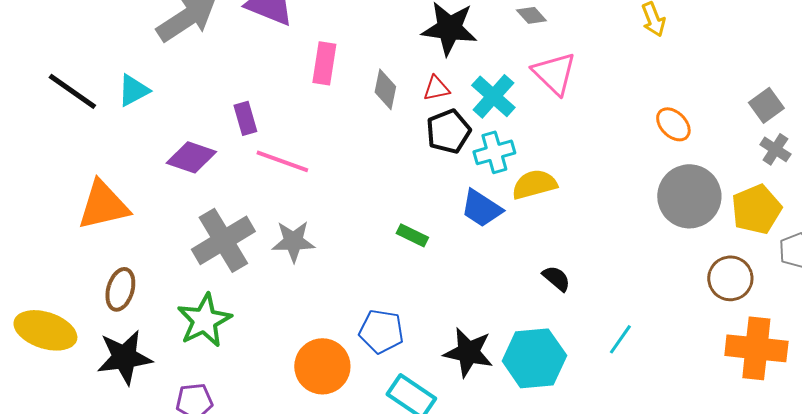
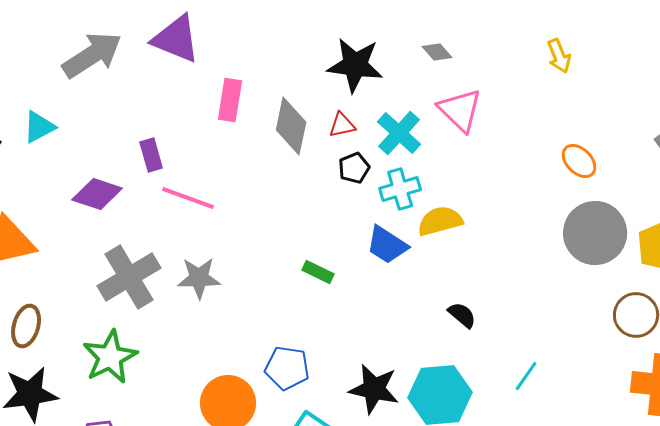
gray diamond: (385, 89) -> (291, 126), size x1.4
black pentagon: (448, 131) -> (354, 168), size x0.7

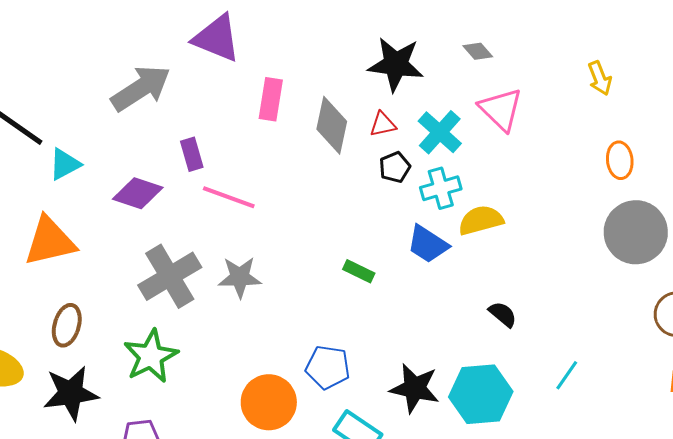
gray arrow: (92, 55) -> (141, 88), moved
yellow arrow: (559, 56) -> (600, 78), moved
cyan triangle: (39, 127) -> (65, 164), moved
orange ellipse: (579, 161) -> (620, 160), turned 39

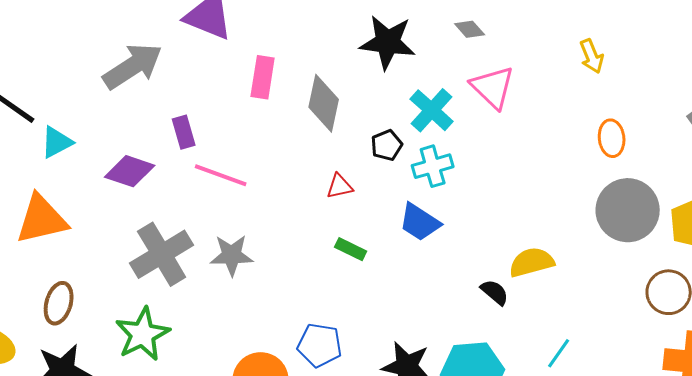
red triangle: (383, 124) -> (340, 186), moved
yellow semicircle: (481, 220) -> (532, 262), moved

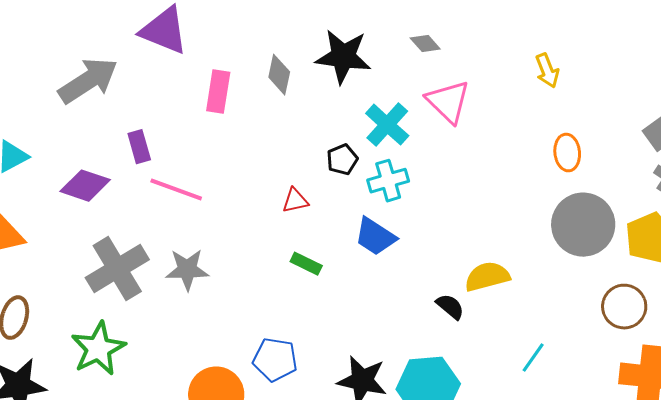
gray diamond: (324, 103) -> (279, 75), moved, size x0.7
cyan line: (559, 353) -> (533, 358), moved

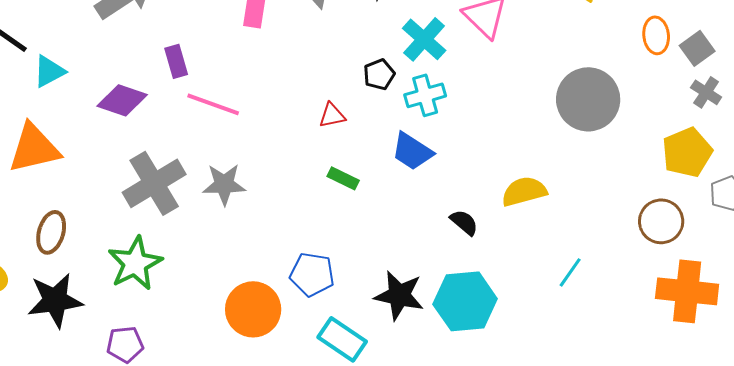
orange ellipse: (567, 153) -> (656, 35), moved
gray circle: (583, 225) -> (588, 99), moved
black semicircle: (450, 307) -> (464, 222), moved

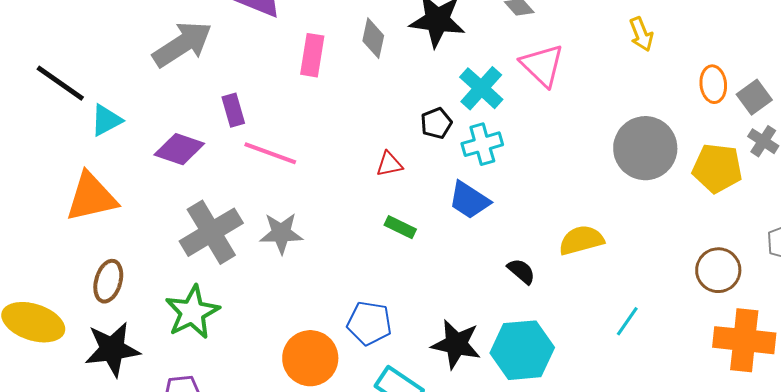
yellow pentagon: (687, 152) -> (717, 168), moved, turned 30

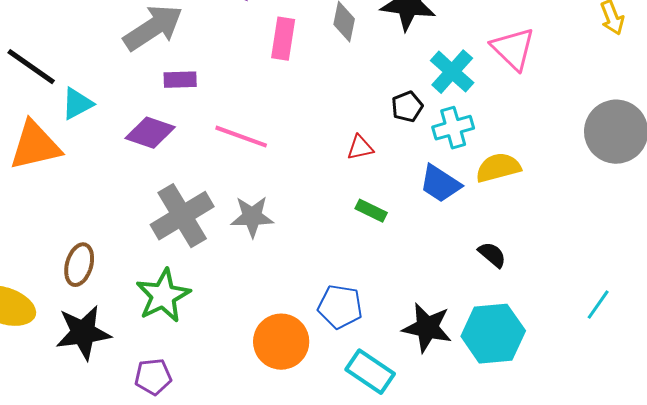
purple rectangle: (233, 110) -> (180, 80), moved, turned -76
orange triangle: (91, 197) -> (35, 146), moved
yellow semicircle: (581, 240) -> (498, 168), moved

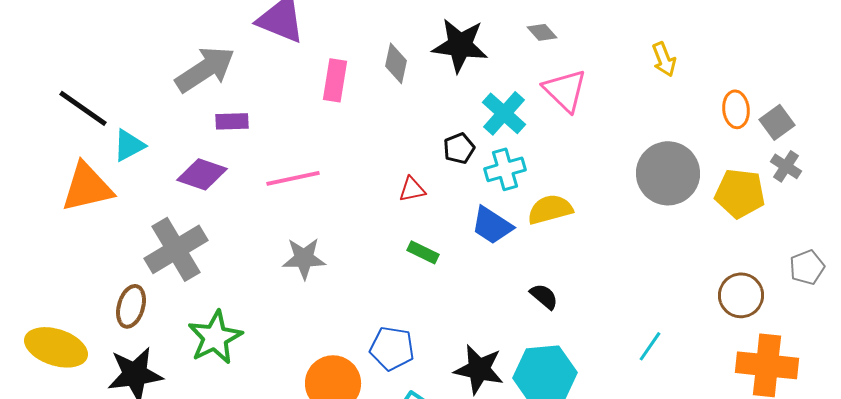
pink line: (241, 137) -> (293, 178), turned -32
gray cross: (182, 216) -> (176, 249), moved

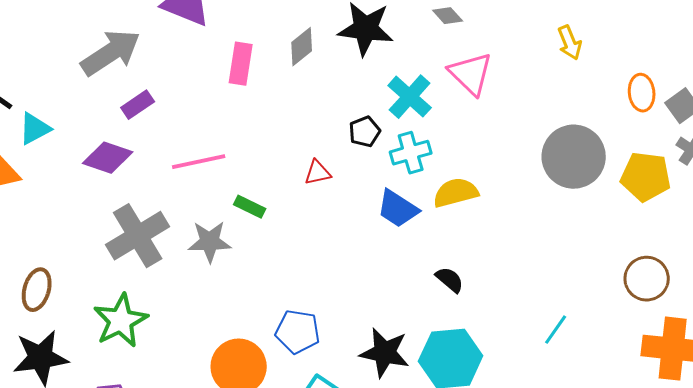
gray diamond: (396, 63) -> (302, 47), turned 39
purple rectangle: (232, 121) -> (138, 105), turned -32
gray cross: (176, 249) -> (138, 236), moved
green rectangle: (423, 252) -> (250, 207), moved

